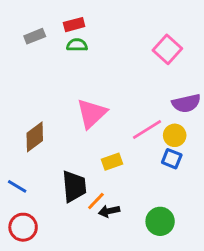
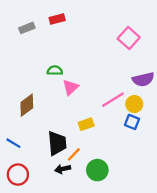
green semicircle: (77, 45) -> (55, 70), moved
pink triangle: (92, 113) -> (70, 87), size x0.7
black arrow: (109, 211) -> (63, 169), moved
green circle: (160, 221) -> (97, 170), moved

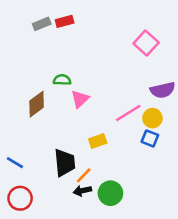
gray rectangle: (27, 28) -> (42, 24), moved
brown diamond: (27, 105) -> (37, 104), moved
black arrow: (63, 169) -> (82, 191), moved

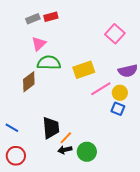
green semicircle: (62, 80) -> (49, 63), size x1.6
pink triangle: (80, 99) -> (39, 44), moved
yellow rectangle: (98, 141) -> (84, 70), moved, size x1.5

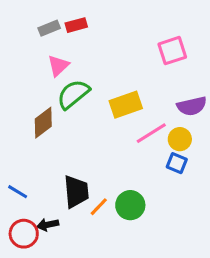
pink square: (115, 34) -> (172, 51), turned 30
green semicircle: (49, 63) -> (73, 94), turned -40
black arrow: (65, 150) -> (48, 225), moved
green circle: (87, 152) -> (130, 205), moved

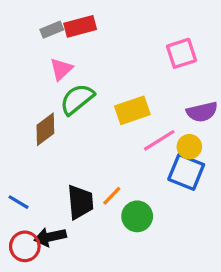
red rectangle: (76, 25) -> (80, 26), size x1.4
blue square: (177, 163) -> (186, 172), size x1.6
orange line: (99, 207) -> (112, 196), moved
black arrow: (48, 225) -> (50, 237), size x1.4

